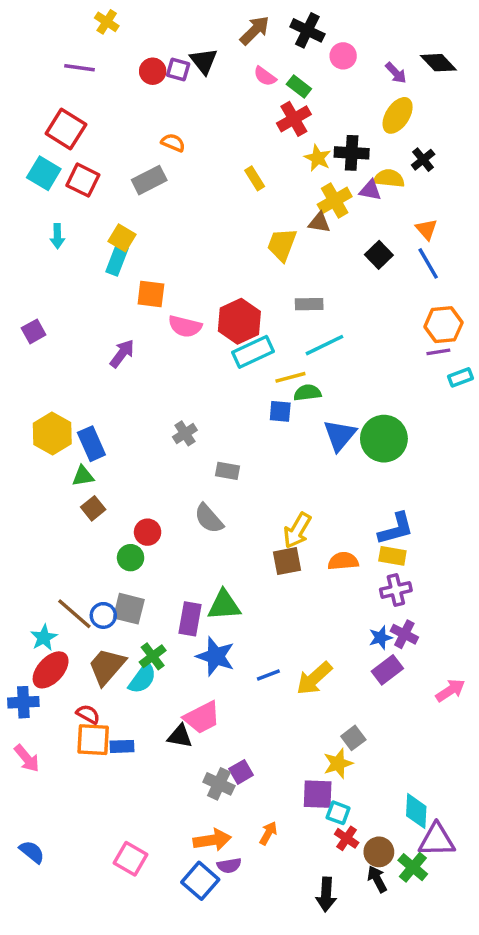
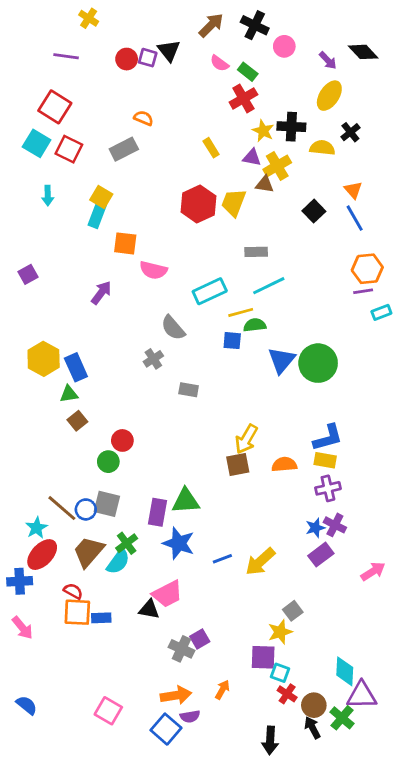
purple triangle: (370, 190) -> (252, 158), moved
red hexagon: (239, 321) -> (198, 204), moved
gray semicircle: (209, 519) -> (173, 328), moved

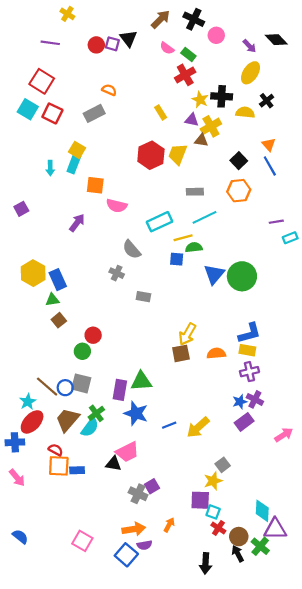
cyan arrow: (48, 196) -> (50, 168), moved
orange hexagon: (367, 269) -> (239, 191), moved
gray cross: (153, 359) -> (117, 273), turned -32

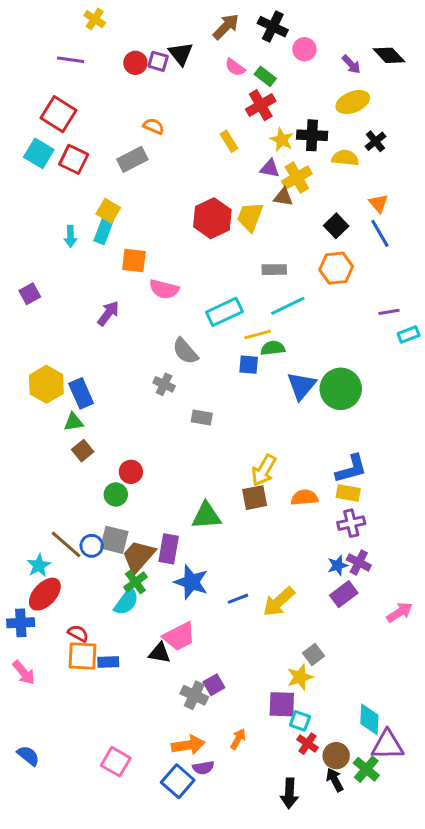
yellow ellipse: (251, 73) -> (353, 102), turned 35
yellow rectangle: (161, 112) -> (229, 141), moved
green triangle: (141, 381) -> (206, 516), moved
brown trapezoid: (67, 420) -> (138, 556), moved

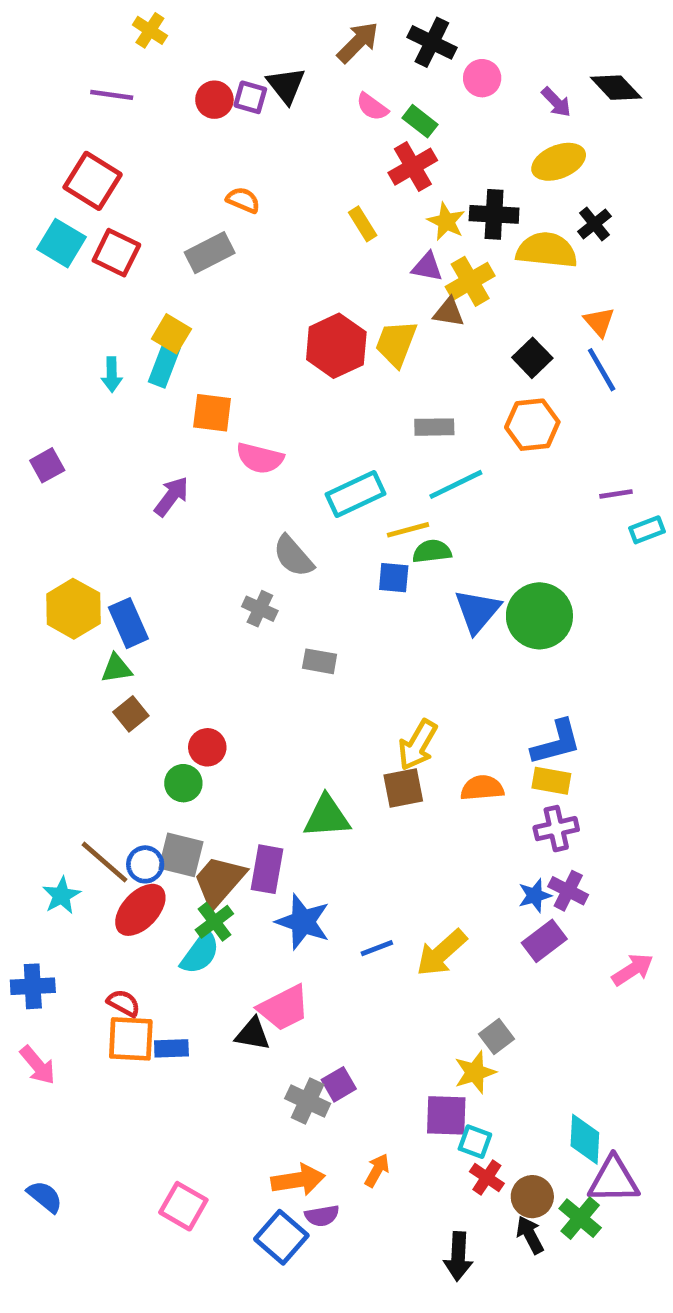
yellow semicircle: (345, 158) -> (547, 250), size x1.4
red ellipse: (45, 594) -> (140, 910), moved

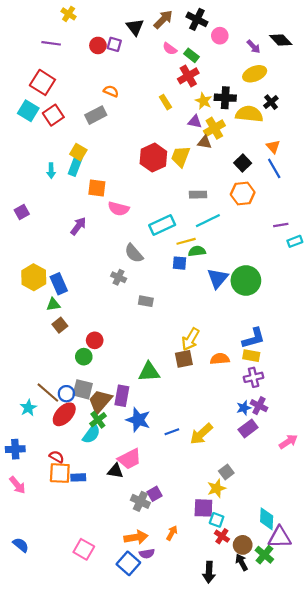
black triangle: (286, 85) -> (135, 27), moved
red square: (116, 253) -> (53, 115), turned 30

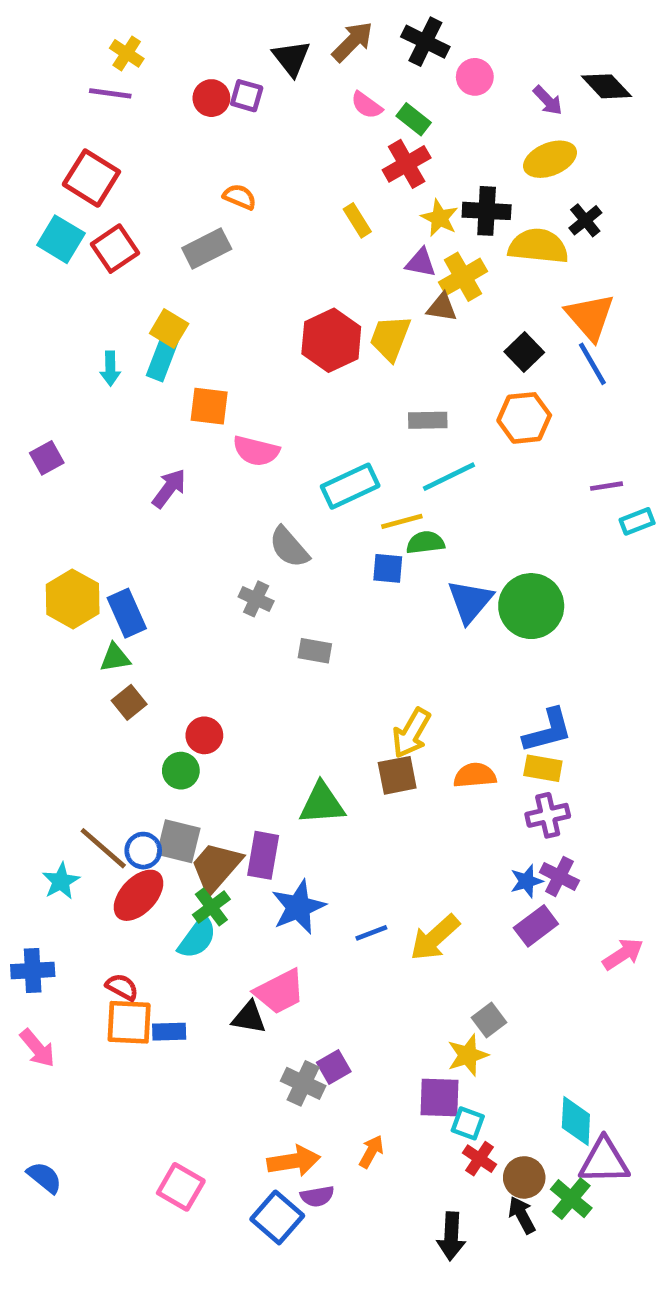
yellow cross: (69, 14) -> (127, 53), moved
orange triangle: (273, 147) -> (590, 317), size x1.6
blue star: (138, 420) -> (298, 907), turned 30

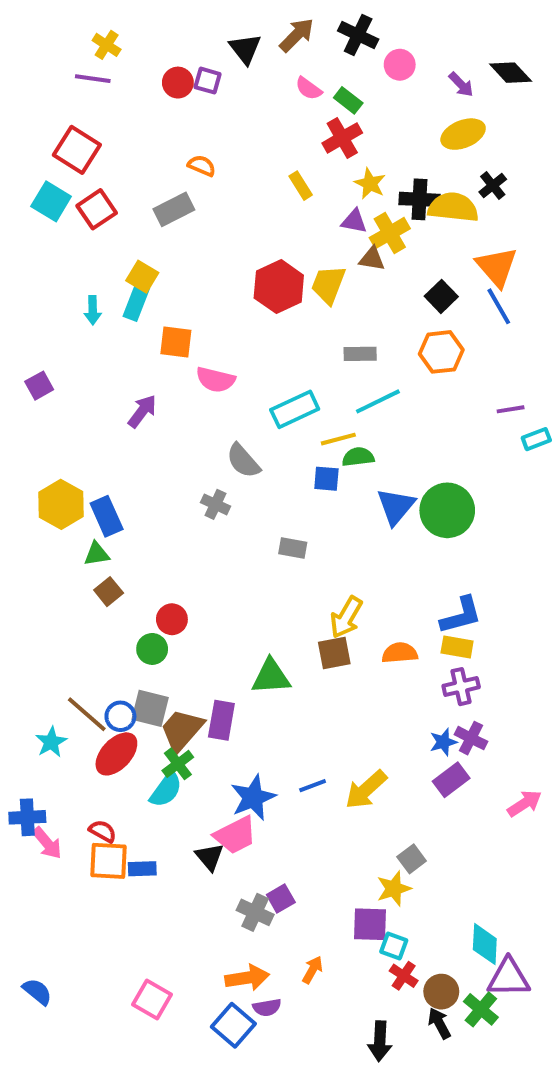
black cross: (487, 211) -> (419, 199), moved
gray rectangle: (315, 651) -> (293, 548), moved
blue star: (298, 907) -> (253, 798), moved
black triangle: (249, 1018) -> (210, 857), turned 40
pink arrow: (37, 1048) -> (47, 843), moved

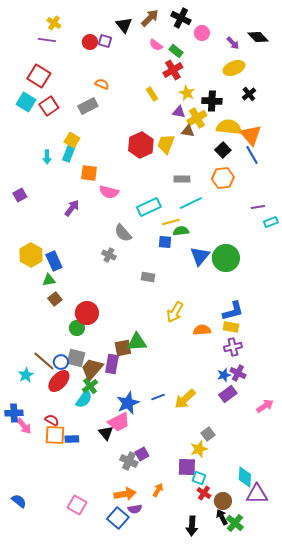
yellow semicircle: (453, 207) -> (229, 127), moved
red circle: (172, 619) -> (87, 313), size x1.5
brown square: (334, 653) -> (123, 348), moved
green cross: (481, 1009) -> (235, 523), moved

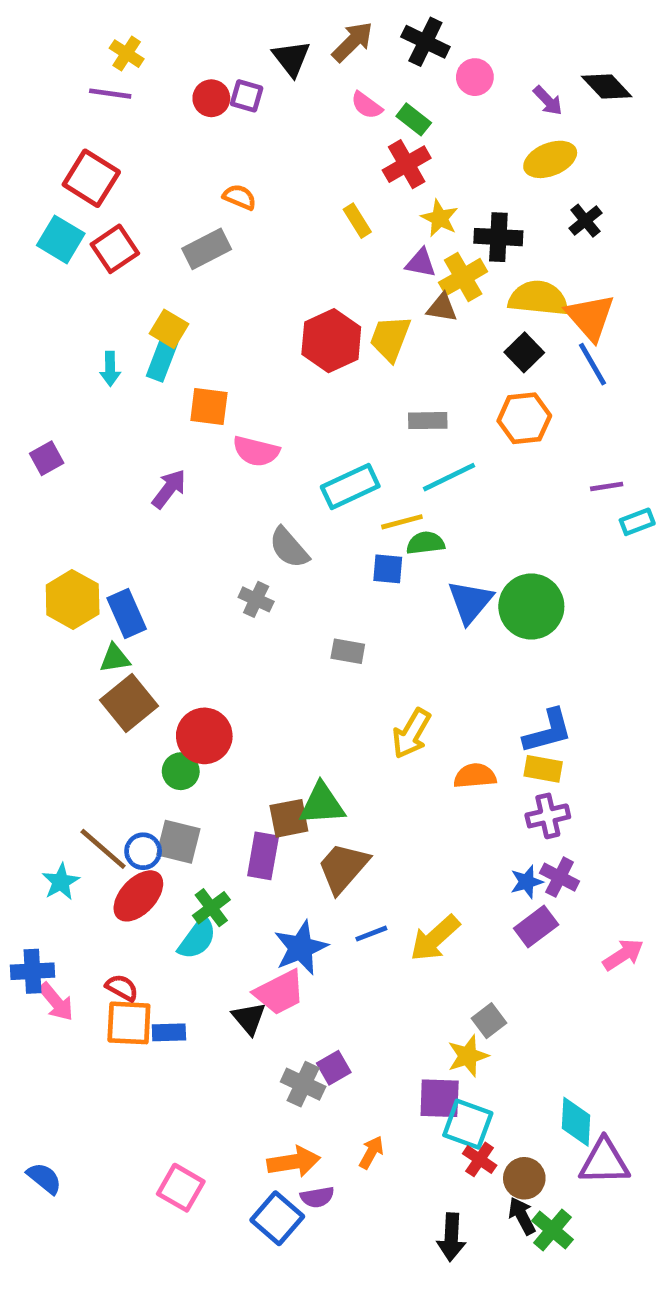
brown square: (55, 299) -> (129, 703), size x1.6
brown trapezoid: (92, 369) -> (343, 868), moved
cyan square: (199, 478) -> (468, 1124), size x1.5

